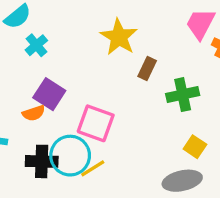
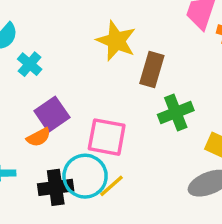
brown rectangle: (147, 69) -> (152, 69), size x1.4
purple square: (49, 94) -> (52, 114), turned 32
green cross: (183, 95) -> (176, 112), moved

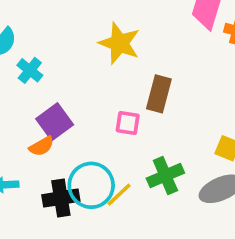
brown rectangle: (152, 69) -> (159, 94), moved
green cross: (176, 112) -> (165, 176), moved
pink square: (107, 137) -> (128, 123), moved, size x0.6

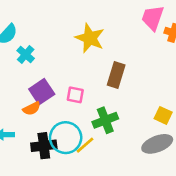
pink square: (128, 123) -> (75, 95), moved
green cross: (165, 176) -> (105, 120), moved

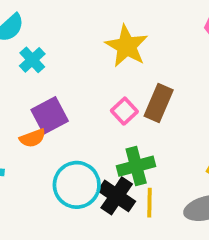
pink square: (75, 95) -> (124, 111), moved, turned 30
yellow line: (85, 145) -> (150, 203), moved, turned -54
black cross: (44, 146) -> (117, 196), moved, turned 35

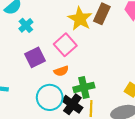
brown rectangle: (159, 103) -> (102, 14), moved
pink square: (124, 111) -> (65, 45), moved, size x1.5
orange semicircle: (33, 138) -> (61, 71), moved

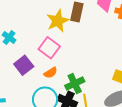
yellow star: (80, 19) -> (58, 21), turned 30

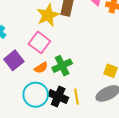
green cross: (75, 84) -> (62, 66), moved

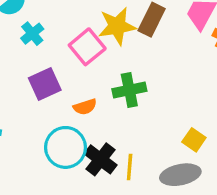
pink square: (39, 42) -> (87, 47), moved
green cross: (62, 66) -> (129, 90), moved

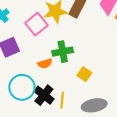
orange semicircle: (85, 107) -> (45, 64), moved
yellow square: (194, 140) -> (84, 74), moved

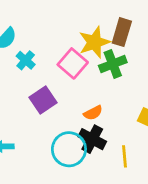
green cross: (63, 52) -> (113, 64), moved
black cross: (44, 95) -> (92, 139), moved

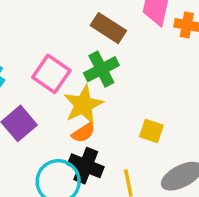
brown rectangle: (122, 32) -> (108, 28), turned -68
yellow star: (94, 42) -> (83, 105), moved

